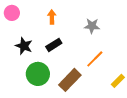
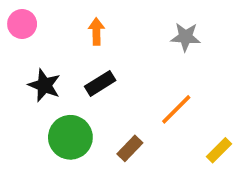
gray star: (92, 26) -> (186, 37), moved
brown rectangle: (70, 80) -> (130, 148), size x0.6

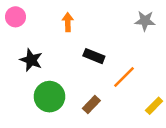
gray star: (186, 37) -> (145, 21), moved
black rectangle: (100, 83) -> (94, 56), moved, turned 54

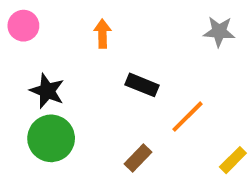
green circle: (49, 97) -> (51, 138), moved

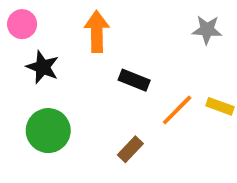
orange arrow: (102, 34) -> (97, 32), size x1.5
black star: (47, 91) -> (43, 67), moved
yellow rectangle: (233, 160) -> (220, 106), moved, turned 65

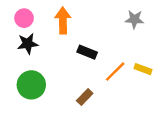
pink circle: (22, 24) -> (24, 18), moved
black star: (43, 67) -> (28, 44), turned -30

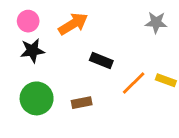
orange arrow: (63, 21) -> (73, 24), turned 60
brown rectangle: (85, 97) -> (82, 103), moved, turned 35

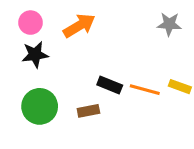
black rectangle: (101, 60) -> (110, 85), moved
orange line: (134, 83) -> (145, 90), turned 60

